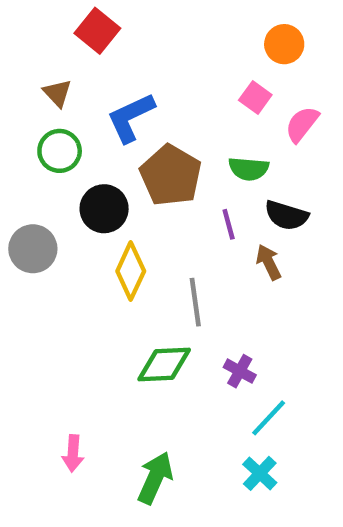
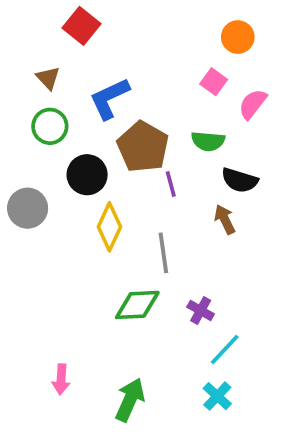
purple line: (229, 224) -> (171, 184), moved

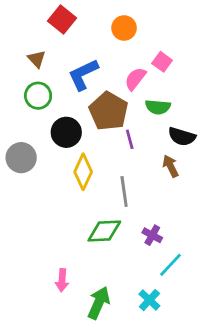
orange circle: (238, 37) -> (124, 28), moved
pink semicircle: (253, 104) -> (135, 79), moved
pink arrow: (61, 379) -> (62, 280), moved
cyan cross: (217, 396) -> (149, 300), moved

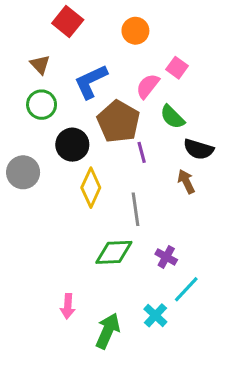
green semicircle: (158, 107) -> (172, 117), turned 40
cyan cross: (149, 300) -> (155, 315), moved

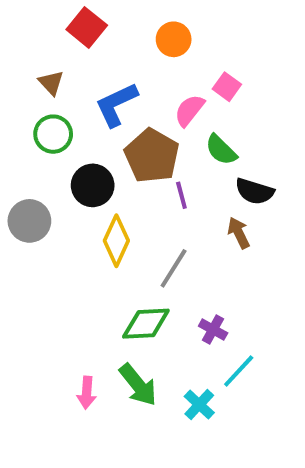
gray line: (135, 209) -> (174, 268), turned 40
green arrow: (108, 331) -> (138, 385), moved, turned 117

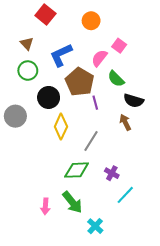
cyan cross: (199, 405) -> (95, 226), moved

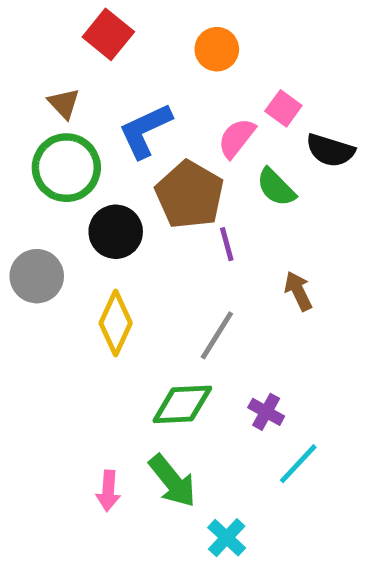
green circle: (28, 71) -> (66, 168), size x1.4
black semicircle: (134, 101) -> (330, 150), moved
yellow diamond: (61, 127) -> (116, 323), moved

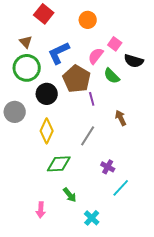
green diamond: (182, 404) -> (59, 164), moved
green arrow: (172, 481) -> (70, 195), size x0.7
pink arrow: (108, 491) -> (41, 210), moved

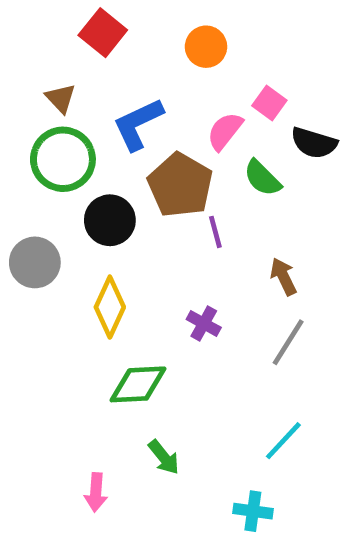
gray line: (88, 136) -> (288, 342), moved
purple cross: (108, 167) -> (204, 323), moved
cyan cross: (92, 218) -> (253, 511), moved, turned -35

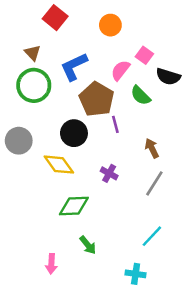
black circle: (110, 220) -> (74, 133), moved
yellow diamond: (110, 307) -> (59, 165), turned -60

